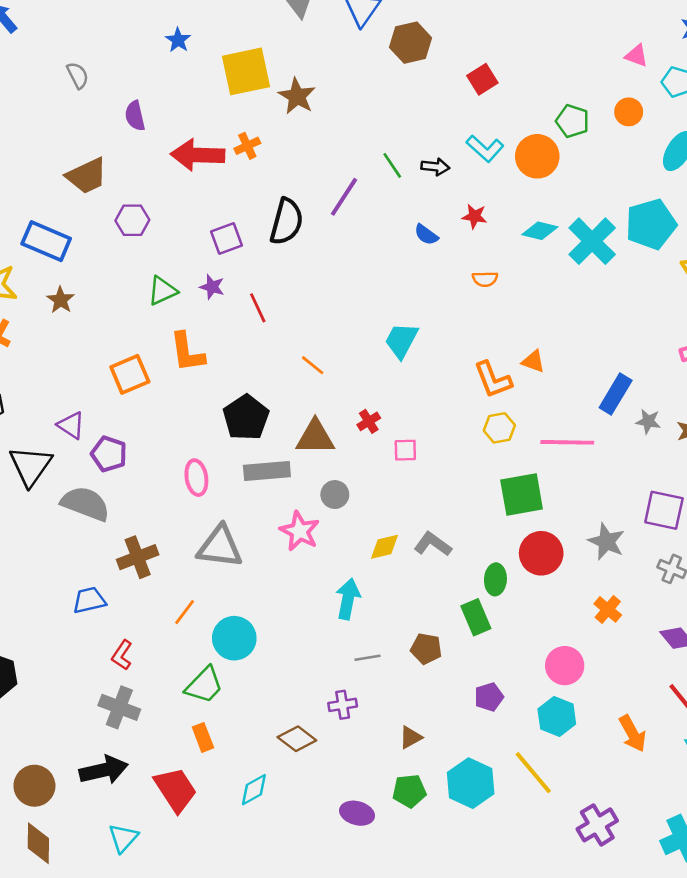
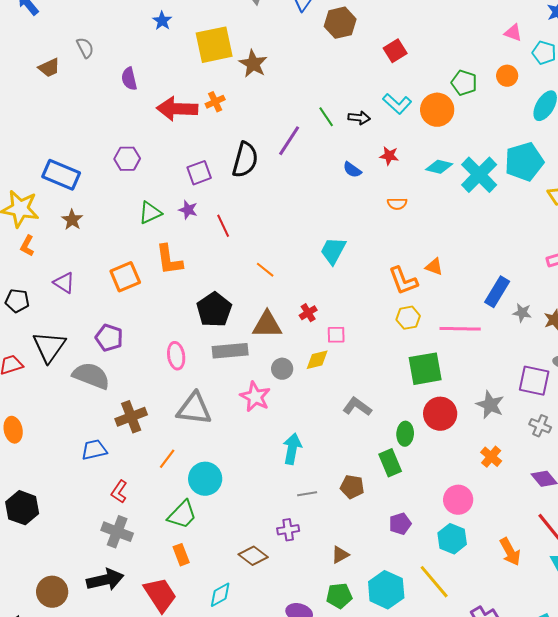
brown trapezoid: (87, 176) -> (49, 68), moved, size x0.7
purple triangle: (71, 425) -> (64, 283), moved
yellow diamond: (384, 547) -> (317, 360), moved

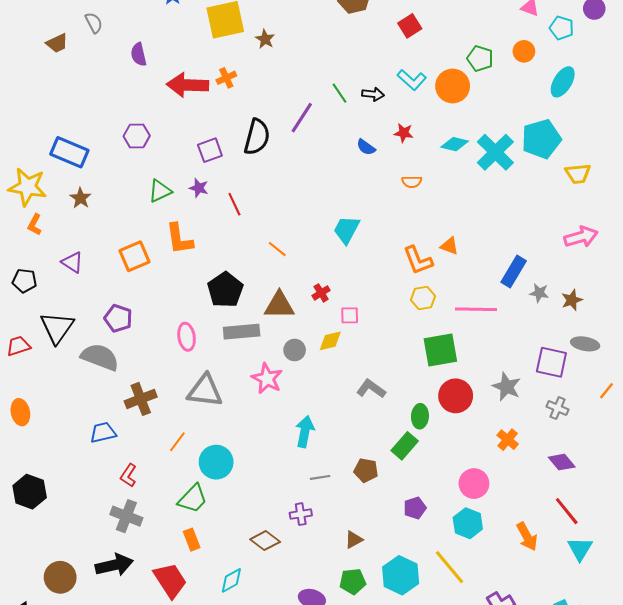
brown star: (253, 64) -> (265, 39), size x0.7
green rectangle: (390, 463) -> (405, 446), turned 64

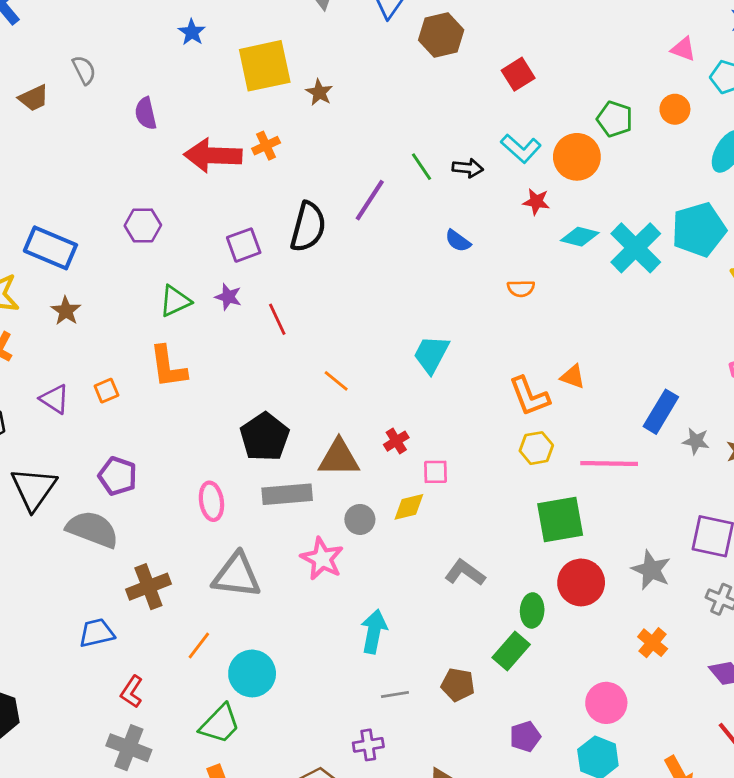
red star: (404, 133) -> (536, 202), moved
orange L-shape: (179, 239) -> (168, 367), moved
orange square: (135, 256) -> (106, 391), moved, size x0.6

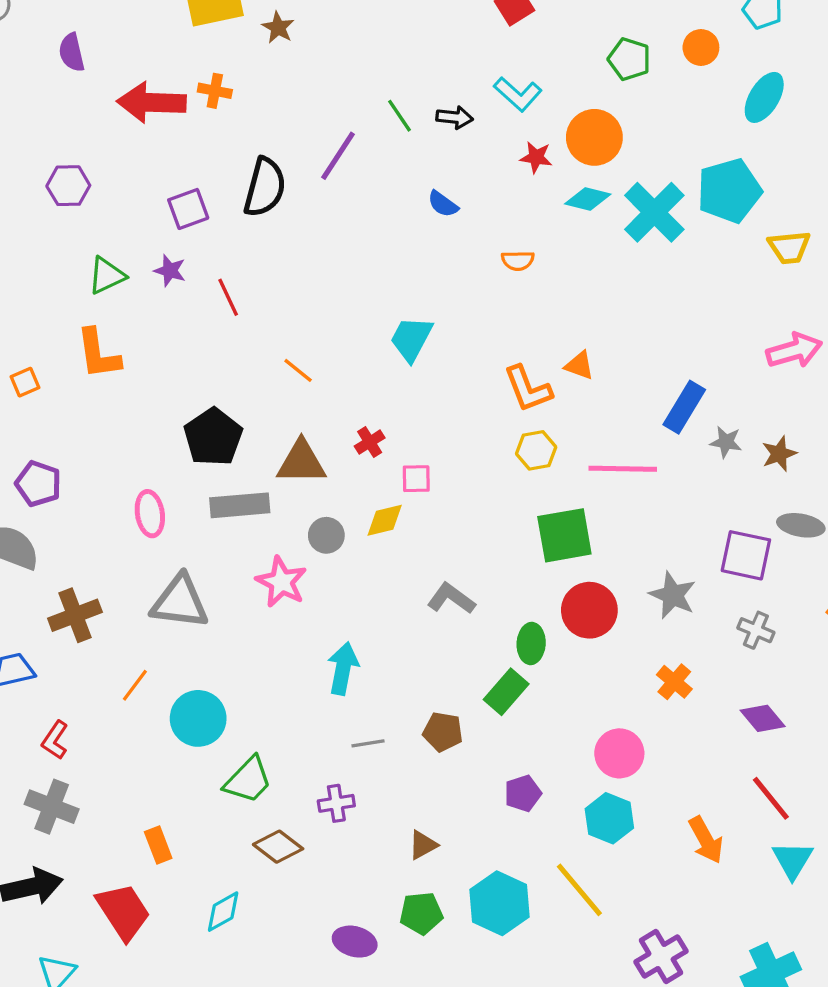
orange cross: (266, 146) -> (215, 91), turned 36
orange circle: (577, 157) -> (594, 137), moved
green trapezoid: (220, 724) -> (248, 780), moved

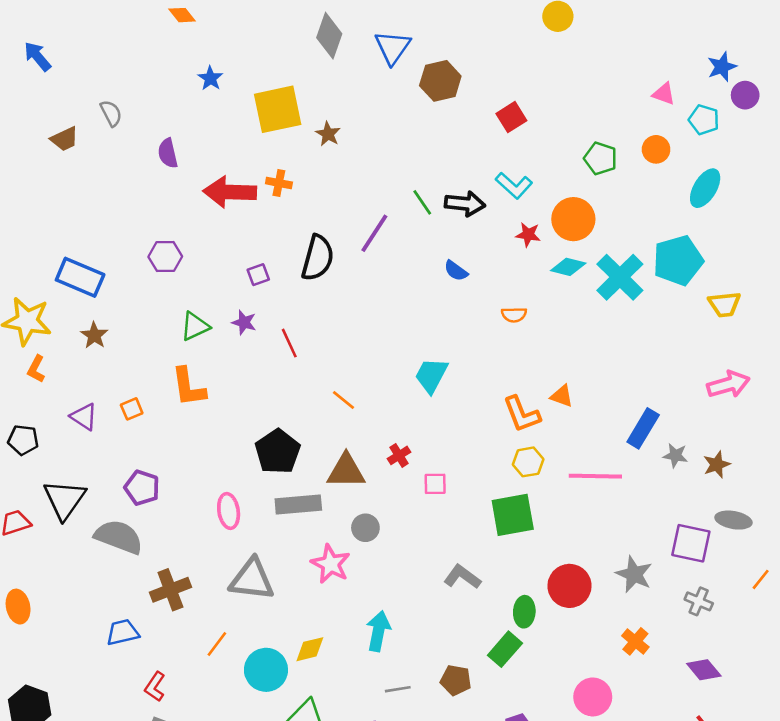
black arrow: (455, 117) -> (465, 204), size x1.4
purple square: (188, 209) -> (258, 275), size x0.7
yellow diamond: (385, 520) -> (310, 649), moved
green square: (564, 535) -> (513, 515), moved

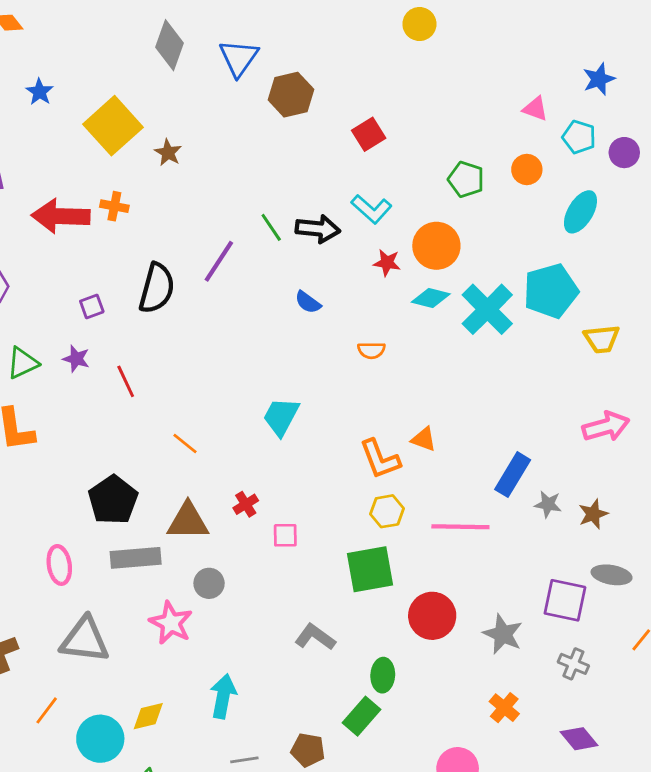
purple circle: (745, 95) -> (624, 153), moved
yellow square: (278, 109) -> (113, 126), turned -30
red circle: (569, 586) -> (432, 616), moved

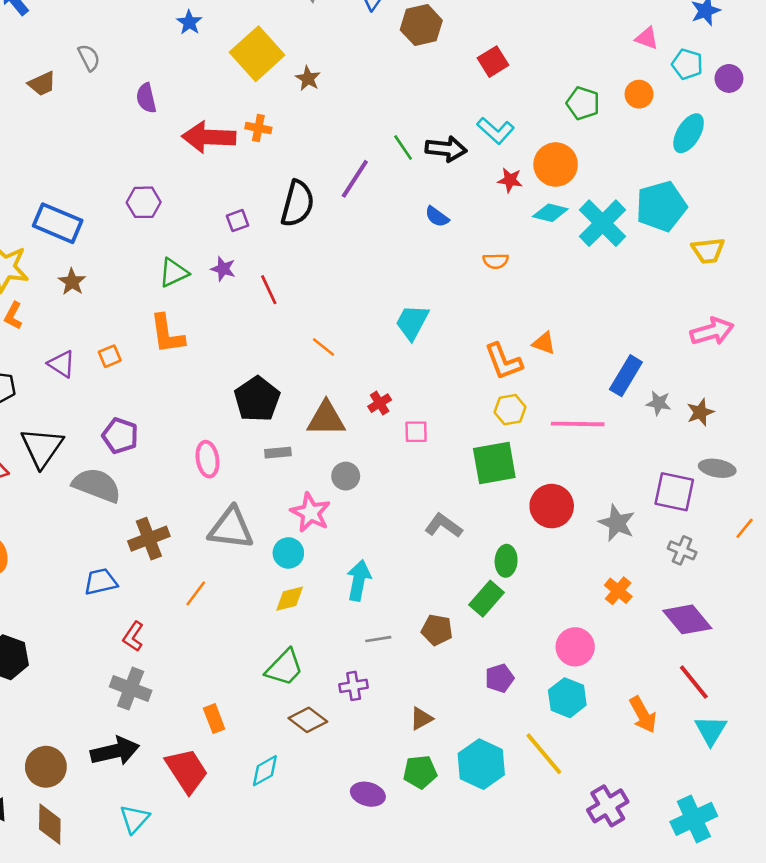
gray rectangle: (136, 558) -> (278, 453), size x0.6
cyan circle: (100, 739) -> (288, 553), moved, size x0.7
purple diamond: (579, 739) -> (687, 619), size x1.4

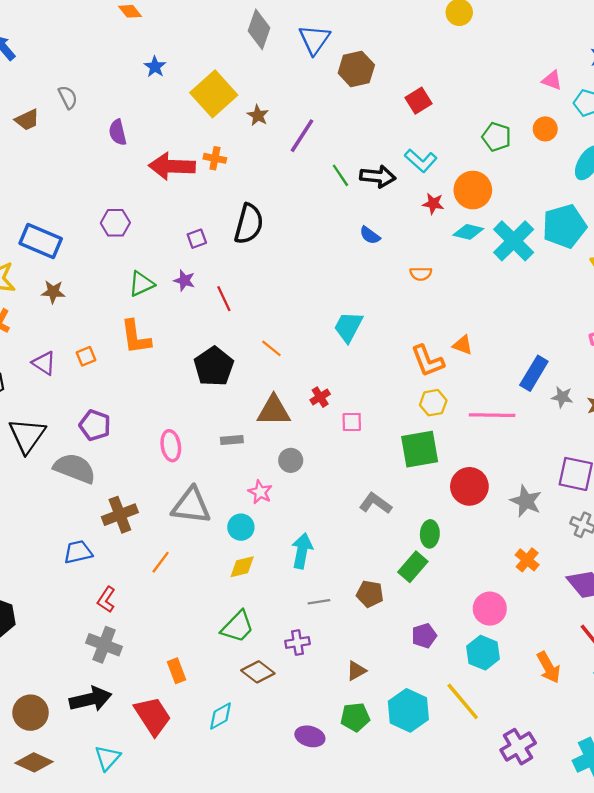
purple line: (355, 179) -> (302, 136), moved
brown star: (72, 282) -> (53, 292), turned -30
black pentagon: (257, 399) -> (214, 366), moved
pink star: (311, 513) -> (260, 492), size x0.7
brown diamond: (50, 824) -> (34, 762), turned -66

